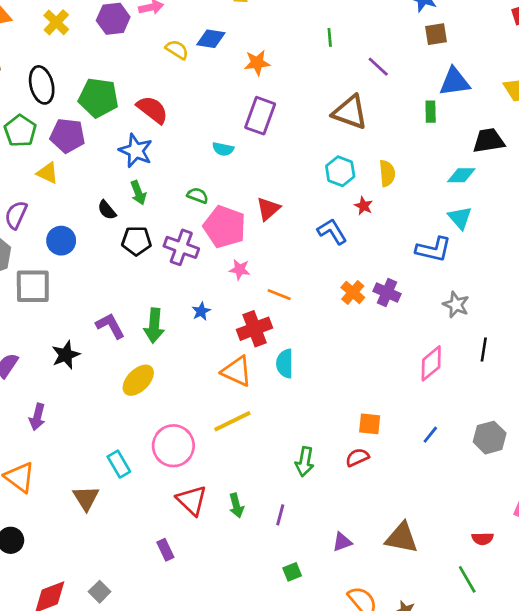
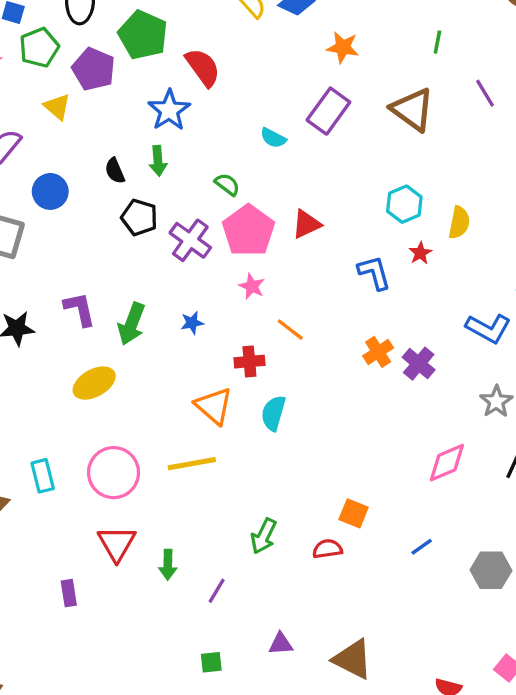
brown triangle: (350, 112) -> (412, 109), moved
red cross: (255, 329) -> (249, 362), size x0.7

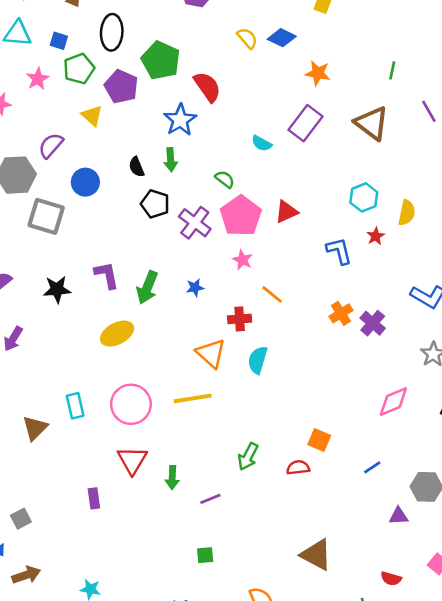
purple line: (217, 591) -> (210, 499), turned 36
purple triangle: (281, 644) -> (398, 516), moved

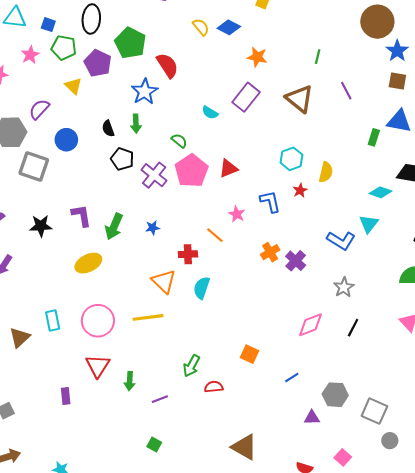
green pentagon: (79, 69) -> (64, 48), turned 30
pink star: (243, 260) -> (237, 214), moved
red semicircle: (298, 468) -> (214, 387), moved
green square: (205, 555) -> (154, 445), turned 32

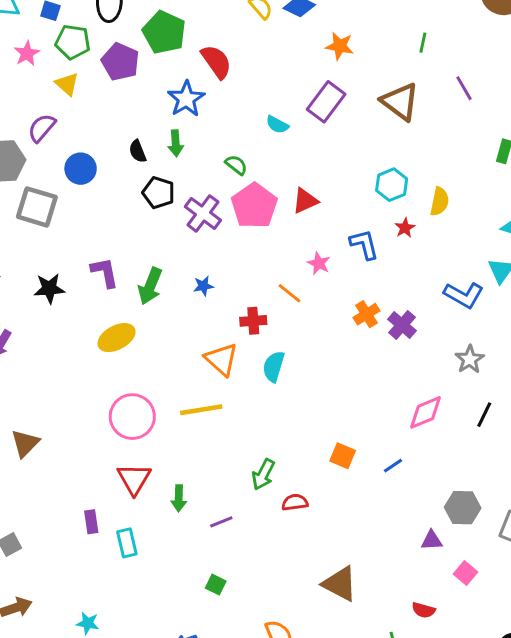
yellow triangle: (73, 86) -> (67, 84), moved
cyan rectangle: (53, 321) -> (127, 543), moved
blue line: (292, 378) -> (393, 466), moved
pink square: (343, 457) -> (465, 573), moved

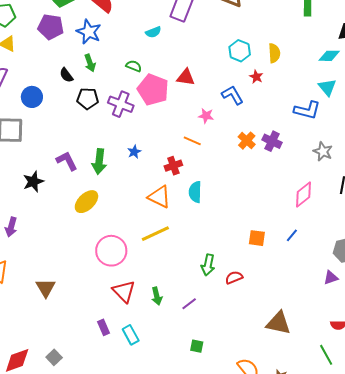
purple pentagon: (120, 62) -> (51, 27), moved
cyan semicircle: (277, 125) -> (153, 32), turned -35
red triangle: (305, 201) -> (186, 77), turned 48

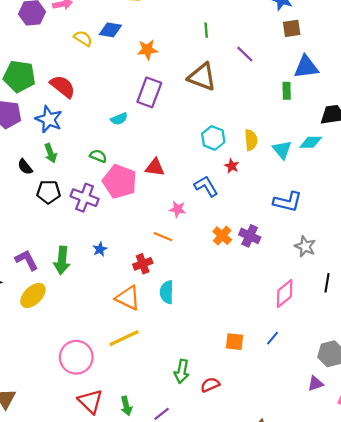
cyan triangle: (327, 87) -> (282, 150), moved
yellow ellipse: (86, 202) -> (33, 295), moved

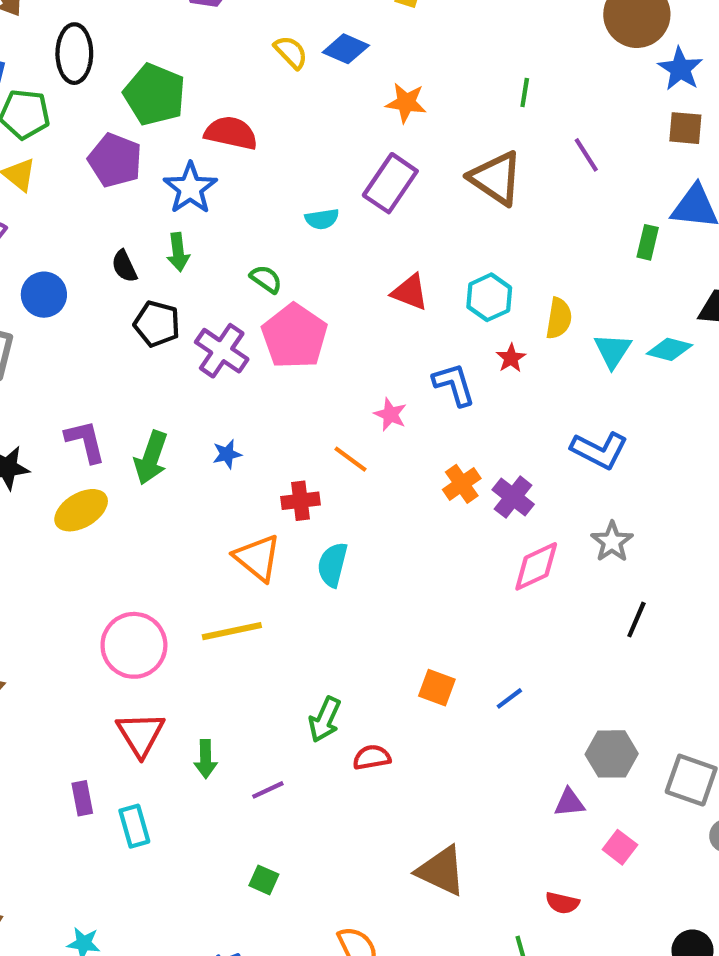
red semicircle: (63, 86) -> (231, 133), turned -40
red triangle: (155, 167) -> (410, 292), moved
pink diamond: (285, 293) -> (536, 566), moved

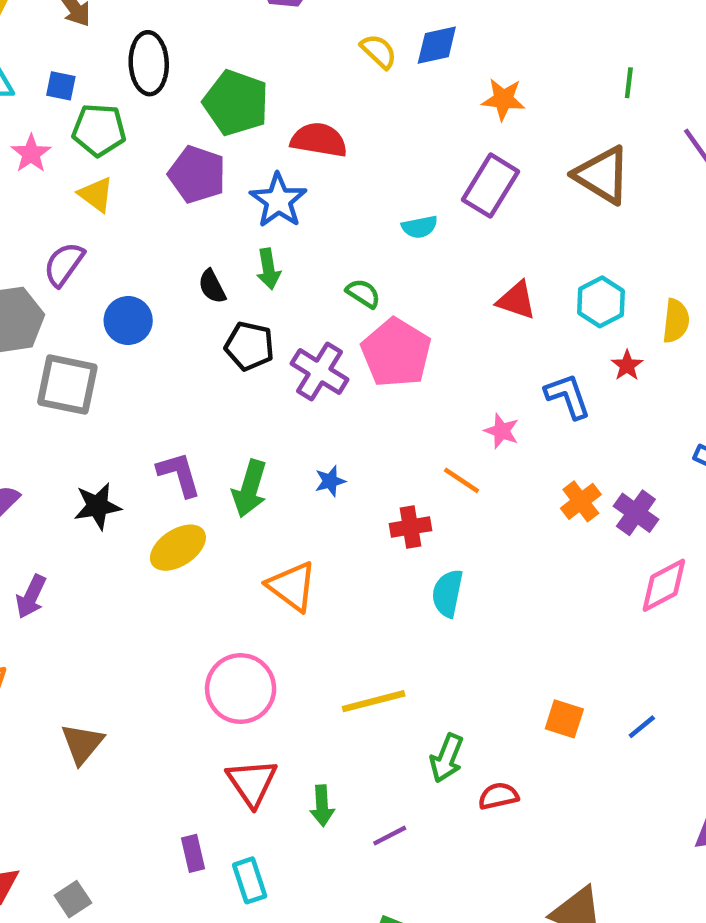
blue diamond: (346, 49) -> (437, 45), turned -33
orange triangle: (257, 558) -> (292, 586), moved
yellow line: (232, 631) -> (374, 701), moved

